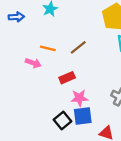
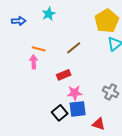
orange line: (48, 48) -> (39, 49), moved
pink arrow: (33, 63) -> (34, 62), turned -112

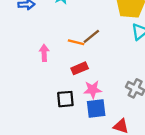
orange line: (39, 49) -> (76, 42), moved
black square: (60, 113) -> (65, 99), moved, turned 35

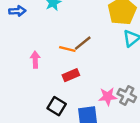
pink star: (93, 90) -> (108, 97), moved
black square: (65, 99) -> (57, 106), turned 36

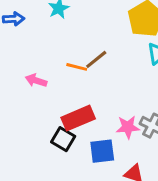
pink arrow: (35, 60) -> (36, 81), turned -70
red rectangle: (71, 75) -> (78, 118), moved, size x1.5

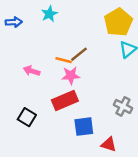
pink star: (128, 127) -> (71, 76), moved
black square: (63, 139) -> (27, 117), moved

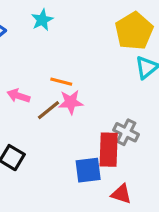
brown line: (79, 54) -> (49, 110), moved
red rectangle: (65, 100) -> (109, 150), moved, turned -65
gray cross: (123, 106) -> (126, 132), moved

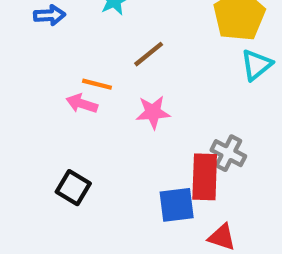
orange line: (61, 82) -> (97, 84), moved
brown line: (49, 110) -> (149, 54), moved

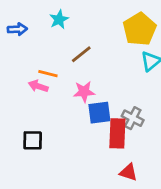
black square: (73, 188) -> (33, 140), turned -30
blue square: (177, 205) -> (99, 113), moved

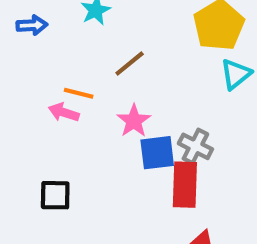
pink star: (84, 92) -> (134, 121), turned -30
gray cross: (133, 118) -> (195, 146), moved

